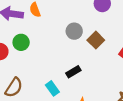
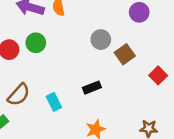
cyan rectangle: (52, 88) -> (54, 102), moved

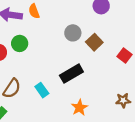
black rectangle: (92, 88) -> (71, 74), size x1.5

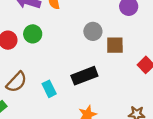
brown square: (94, 42) -> (115, 45), turned 35

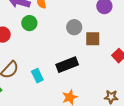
green circle: (33, 34) -> (29, 23), moved

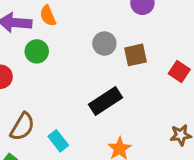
cyan rectangle: (37, 76) -> (58, 141), moved

